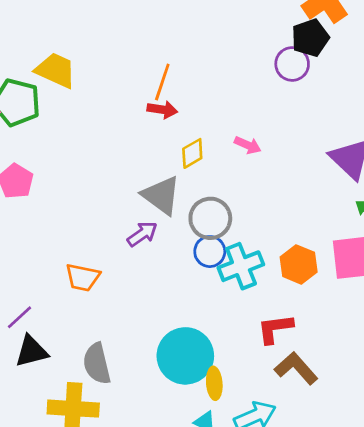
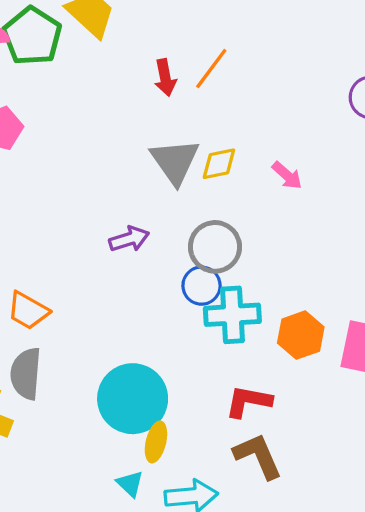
red arrow: (162, 110) -> (165, 78), moved, turned 52
gray triangle: (161, 195) -> (175, 161), moved
orange trapezoid: (83, 277) -> (28, 311), moved

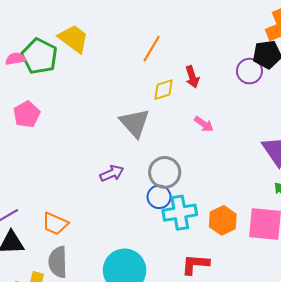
orange line: (211, 68) -> (152, 49), moved
red arrow: (165, 78) -> (192, 77), moved
yellow diamond: (219, 164) -> (164, 90), moved

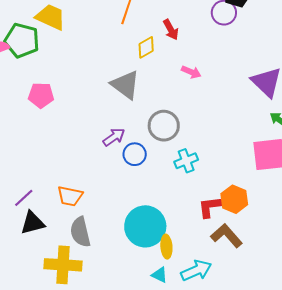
pink pentagon: (27, 114) -> (41, 95), moved, turned -30
blue circle: (159, 197) -> (135, 154), moved
cyan cross: (180, 213) -> (186, 161), size x0.7
orange hexagon: (223, 220) -> (234, 199), moved

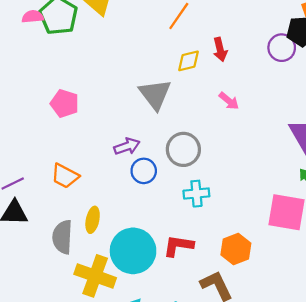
pink pentagon: (41, 95) -> (65, 103), moved
orange trapezoid: (70, 196) -> (65, 176), moved
red L-shape: (211, 207) -> (178, 246), moved
yellow ellipse: (166, 247) -> (93, 220), moved
yellow cross: (63, 265) -> (95, 276), moved

